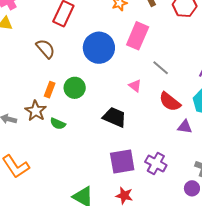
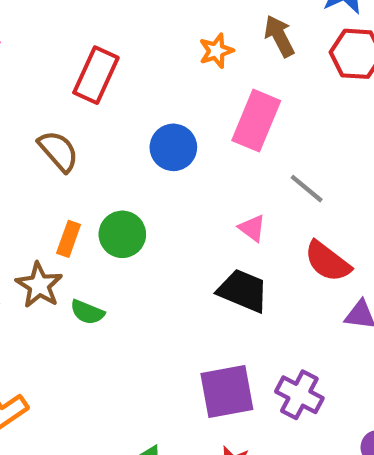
blue circle: (99, 48) -> (173, 147), size x0.7
black trapezoid: (114, 117) -> (243, 291), moved

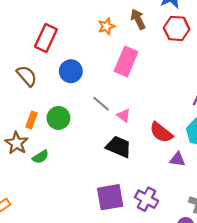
blue circle: (173, 147) -> (71, 71), moved
gray line: (307, 189) -> (101, 104), moved
green semicircle: (87, 312) -> (41, 157), turned -56

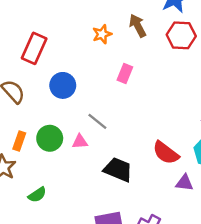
pink rectangle: (126, 61) -> (125, 73), size x0.6
pink triangle: (124, 115) -> (80, 142), moved, turned -40
green semicircle: (41, 157) -> (37, 195), moved

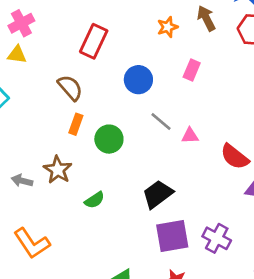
blue circle: (63, 85) -> (138, 80), moved
orange rectangle: (19, 141) -> (76, 124), moved
pink triangle: (80, 142) -> (190, 136), moved
black trapezoid: (118, 170) -> (158, 194), moved, turned -60

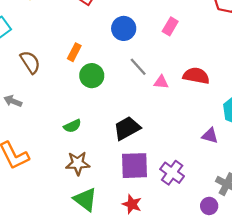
brown semicircle: (70, 88) -> (30, 62), moved
orange rectangle: (76, 124) -> (74, 52), moved
red semicircle: (235, 157) -> (196, 76), moved, turned 145
brown star: (58, 170) -> (78, 163), moved, turned 30

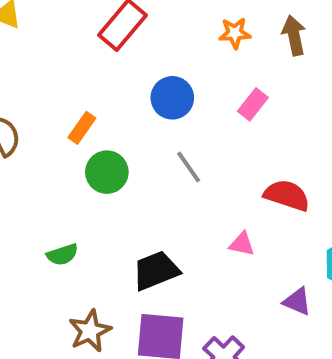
pink triangle: (161, 82) -> (242, 244), moved
brown star: (78, 163) -> (90, 331), moved, turned -30

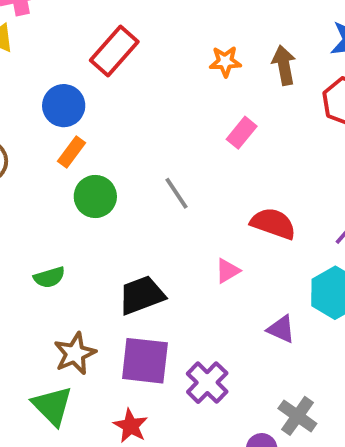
blue circle: (172, 98) -> (64, 106), moved
pink triangle: (242, 244) -> (228, 271), turned -44

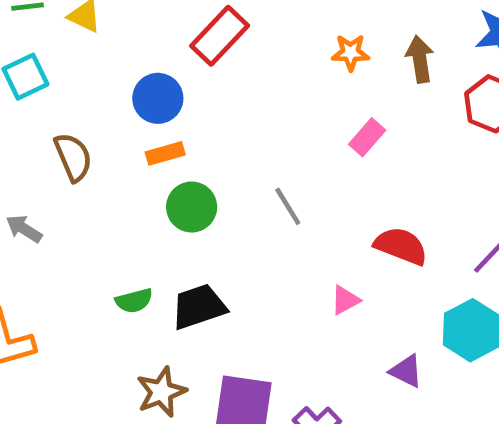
orange rectangle: (71, 152) -> (165, 153), turned 36
black trapezoid: (142, 295) -> (199, 307), moved

